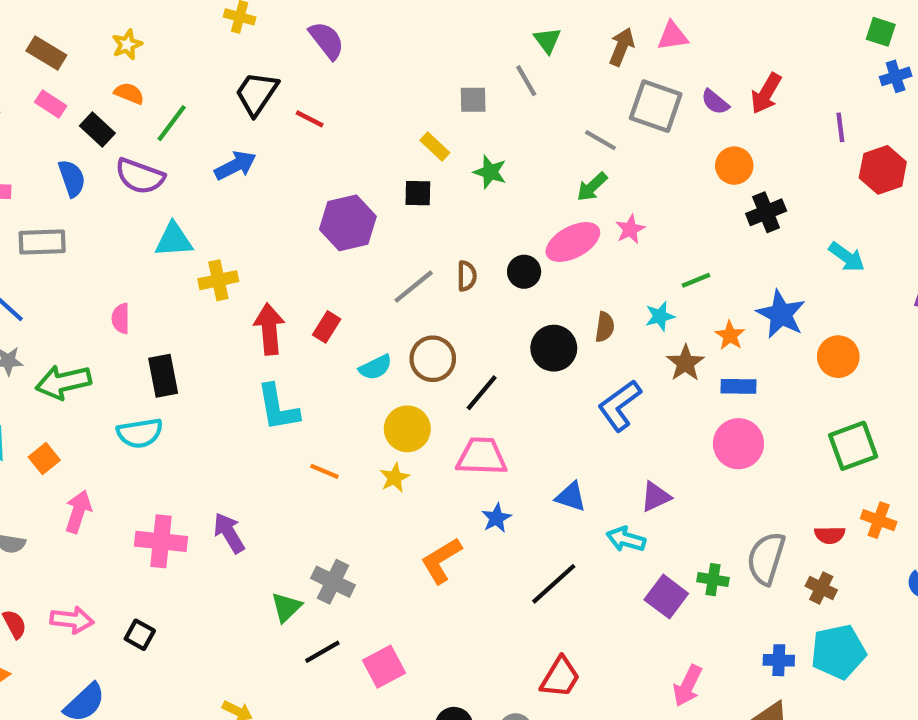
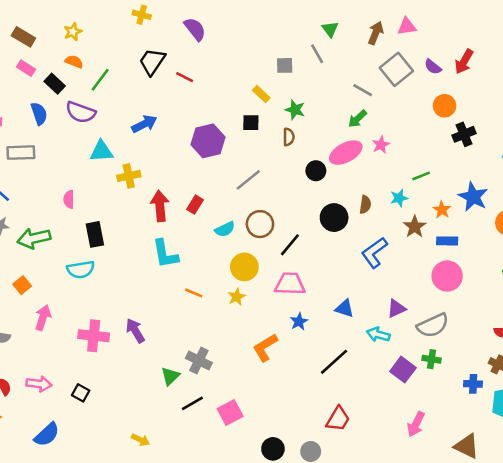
gray square: (656, 106) -> (396, 69), turned 32
blue arrow: (235, 166) -> (144, 124), moved
brown semicircle: (467, 276) -> (289, 137), moved
gray semicircle: (766, 558) -> (433, 325), moved, turned -132
blue cross: (779, 660) -> (473, 384), moved

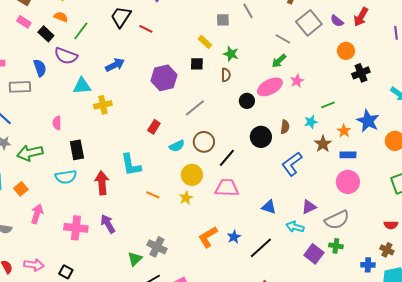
blue semicircle: (39, 114) -> (40, 68), moved
red arrow: (160, 206) -> (102, 183), moved
blue star: (299, 321) -> (234, 237), moved

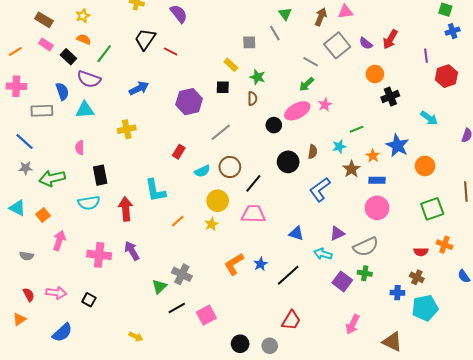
cyan triangle: (82, 86) -> (85, 110), moved
orange line: (153, 195) -> (178, 221), turned -64

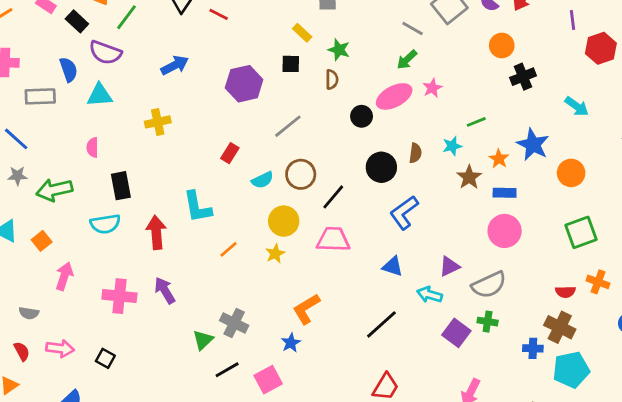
blue L-shape: (320, 189) -> (404, 213), moved
gray semicircle: (27, 256) -> (29, 313), moved
blue star: (261, 264) -> (291, 343), moved
brown cross: (417, 277) -> (560, 327), size x1.5

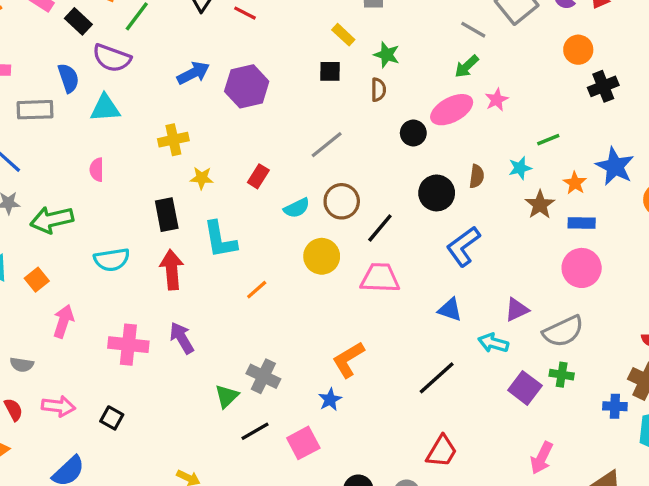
purple hexagon: (244, 84) -> (247, 86), moved
black rectangle: (121, 186) -> (167, 215), moved
yellow star: (275, 254) -> (202, 178), moved, turned 30

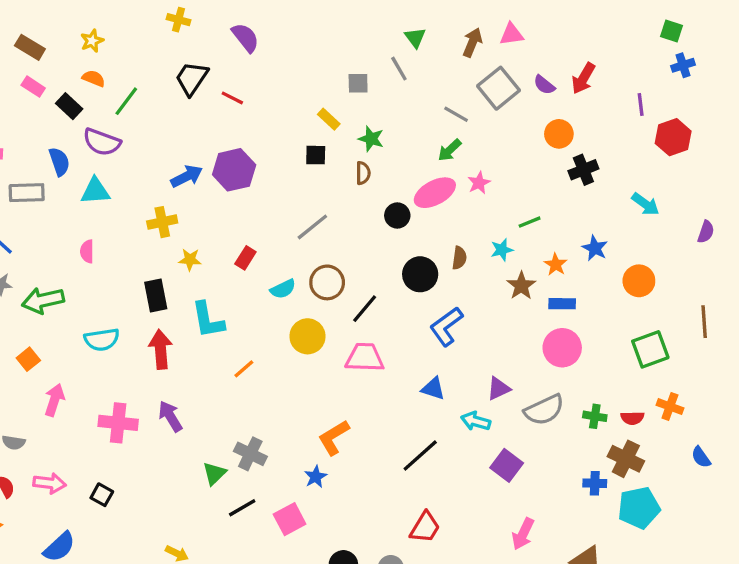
blue arrow: (193, 73) -> (187, 176), moved
blue star: (615, 166) -> (595, 248), size x0.7
green cross: (562, 375) -> (595, 416), moved

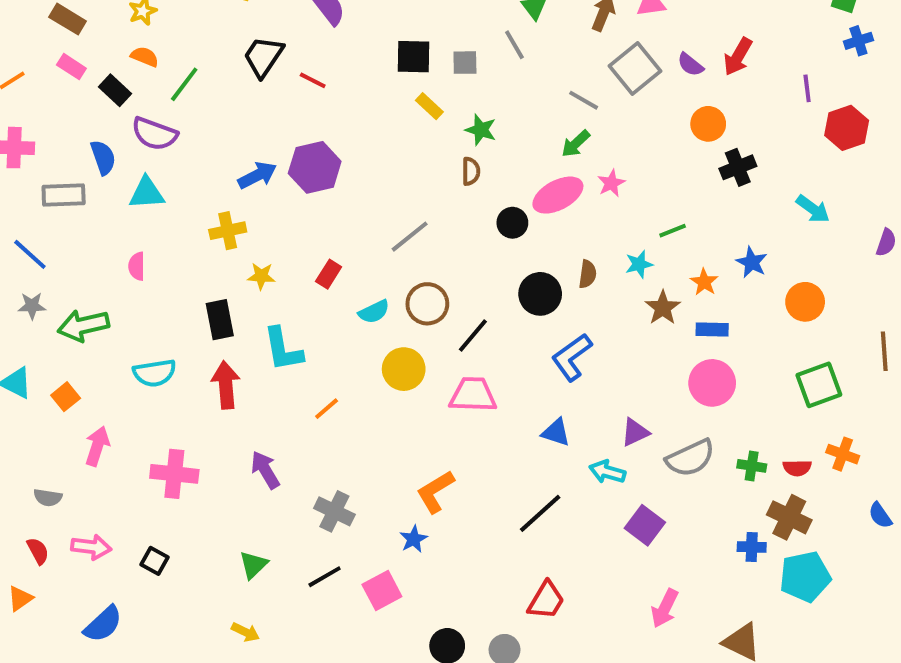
black square: (316, 155) -> (414, 57), moved, size x1.4
purple arrow: (170, 416) -> (265, 470), moved
green triangle: (214, 473) -> (253, 565), moved

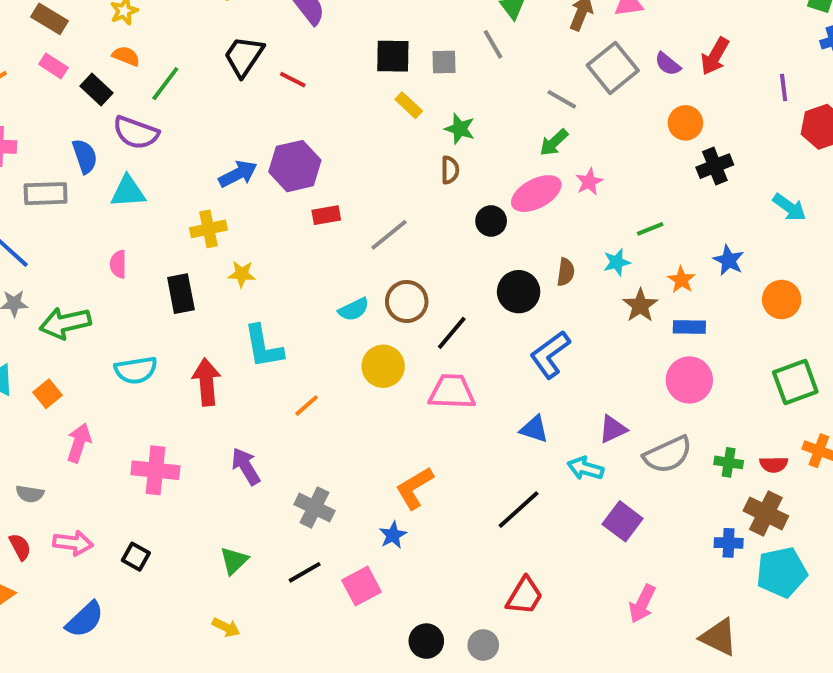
red rectangle: (329, 274) -> (326, 215), moved, turned 48
black rectangle: (220, 320) -> (181, 294), moved

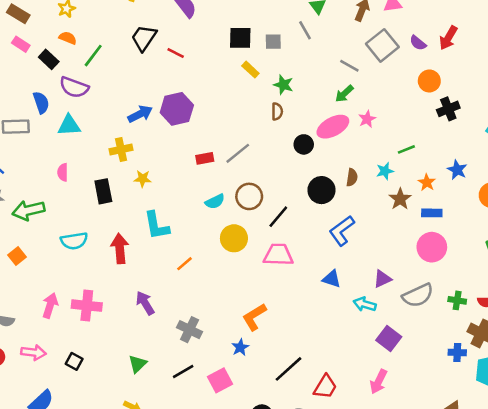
red rectangle: (326, 215) -> (205, 158), moved
pink arrow: (79, 443) -> (50, 306), moved
black line: (519, 510) -> (288, 369), moved
pink arrow: (642, 604) -> (379, 382), moved

